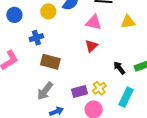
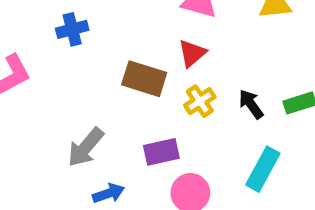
brown rectangle: (50, 62) -> (144, 79), moved
yellow cross: (99, 88) -> (200, 101), moved

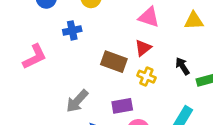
yellow cross: (200, 101) -> (146, 77), turned -36
black arrow: (251, 104) -> (182, 66), moved

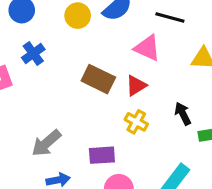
blue cross: (72, 30) -> (33, 53), moved, turned -30
brown rectangle: (114, 62) -> (98, 79), moved

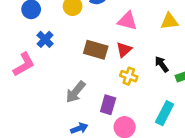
gray arrow: (46, 143) -> (76, 92), moved
purple rectangle: (102, 155) -> (108, 105), turned -60

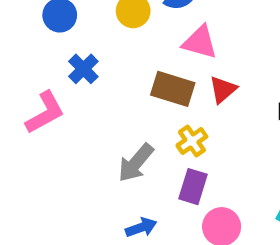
pink triangle: (127, 21) -> (200, 42), moved
yellow cross: (129, 76) -> (192, 141), moved, turned 35

